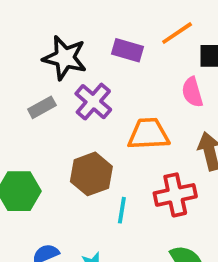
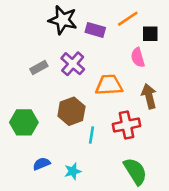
black star: (65, 58) -> (63, 20), moved

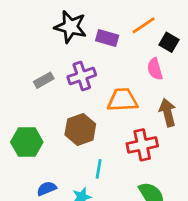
black square: (150, 34) -> (169, 42), turned 30
purple cross: (73, 64) -> (82, 76), turned 30
cyan line: (91, 135) -> (99, 169), moved

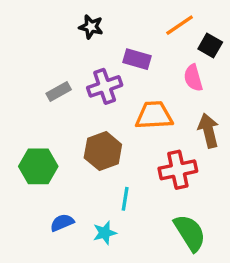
black star: (70, 27) -> (91, 27), size x0.6
purple rectangle: (107, 38) -> (137, 59), moved

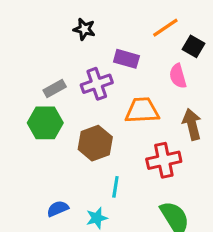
green hexagon: (38, 166) -> (45, 123), moved

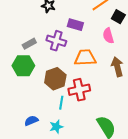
purple cross: (97, 84) -> (56, 41), turned 36
red cross: (164, 160) -> (79, 90), moved
cyan line: (115, 187) -> (61, 103), moved

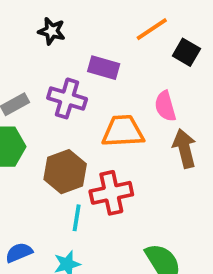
pink semicircle: (108, 36) -> (165, 106), moved

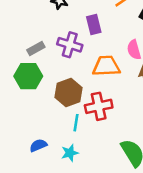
purple rectangle: (104, 68) -> (94, 25), turned 60

